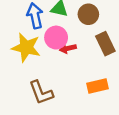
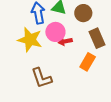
orange rectangle: (98, 86) -> (88, 62), moved, turned -48

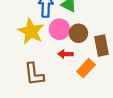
brown circle: (83, 13) -> (78, 33), moved
red arrow: (65, 41) -> (65, 54), moved

